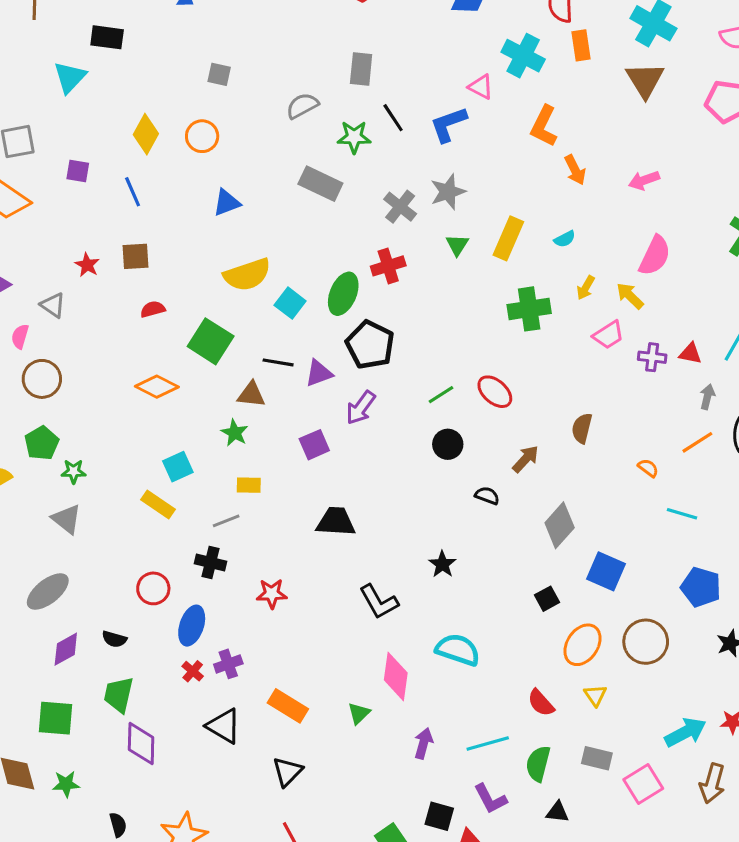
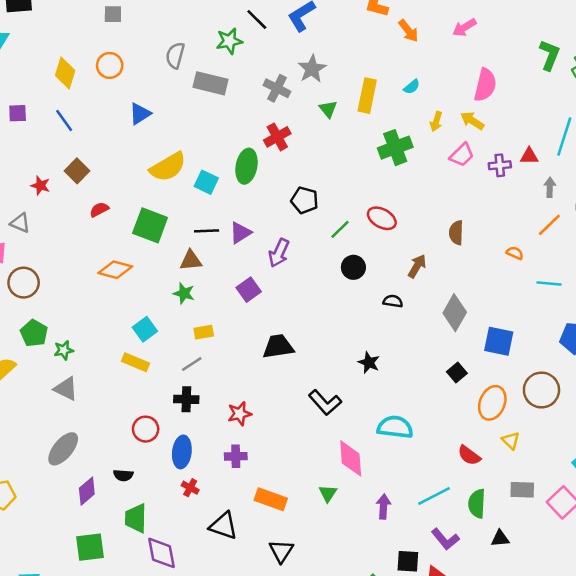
gray semicircle: (302, 106) -> (175, 55), moved, turned -35
brown square: (135, 256) -> (77, 171), turned -30
black pentagon: (370, 345) -> (305, 200), moved, size x0.7
purple cross: (228, 664) -> (236, 456), moved, turned 30

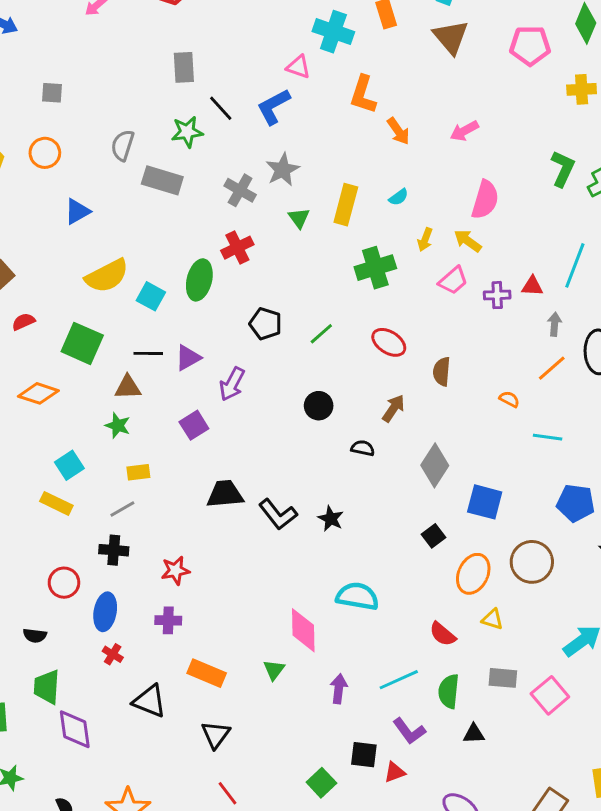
red ellipse: (382, 218) -> (389, 342), moved
green line: (340, 229) -> (321, 334), moved
black L-shape: (325, 402) -> (278, 514), moved
yellow triangle: (511, 440) -> (492, 619), turned -30

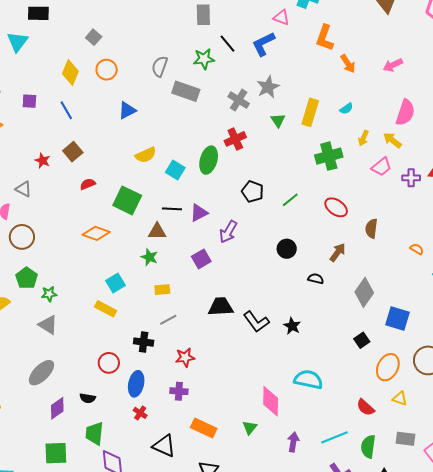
gray square: (52, 93) -> (94, 37), moved, turned 35
yellow semicircle: (107, 276) -> (146, 155), size x0.7
gray line: (122, 509) -> (168, 320), moved

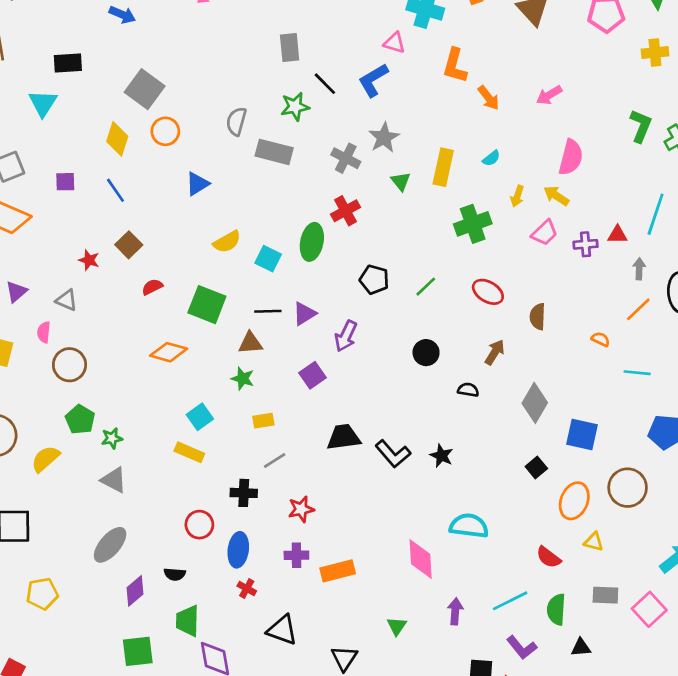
gray square: (94, 37) -> (145, 89), size x1.8
orange rectangle: (204, 428) -> (338, 571), moved, turned -35
green triangle: (250, 428) -> (397, 626), moved

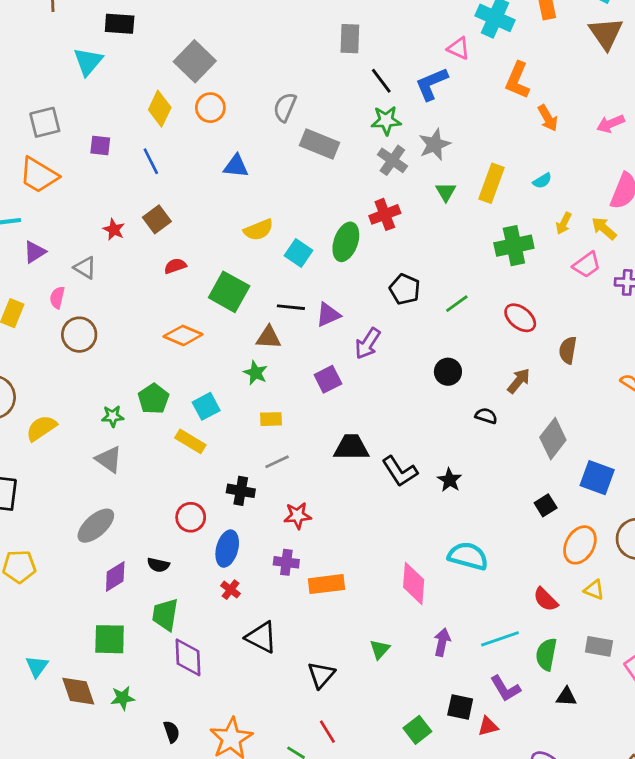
green star: (295, 107) -> (386, 120), moved
blue triangle: (197, 184) -> (236, 166), turned 30
green pentagon: (80, 420) -> (153, 399), moved

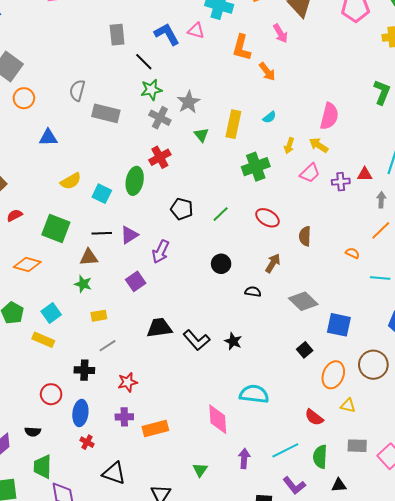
blue L-shape: (432, 84) -> (167, 34), moved, turned 92
pink arrow: (611, 124) -> (280, 33), moved, turned -90
gray diamond: (553, 439) -> (303, 301), turned -76

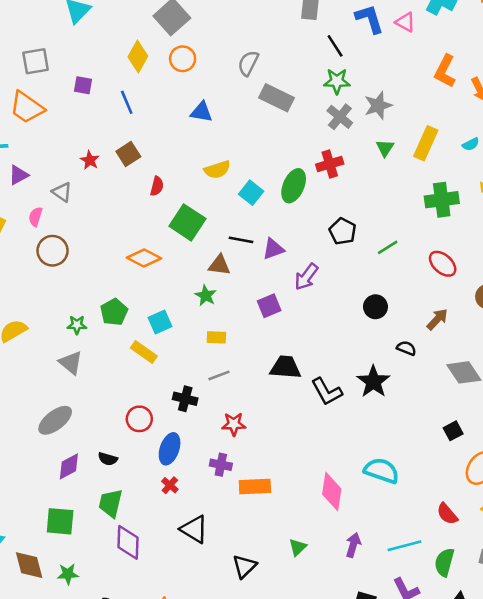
orange L-shape: (242, 48) -> (445, 71), moved
red semicircle: (15, 215) -> (157, 186), moved, turned 119
black star: (233, 341) -> (373, 382), moved, size x1.5

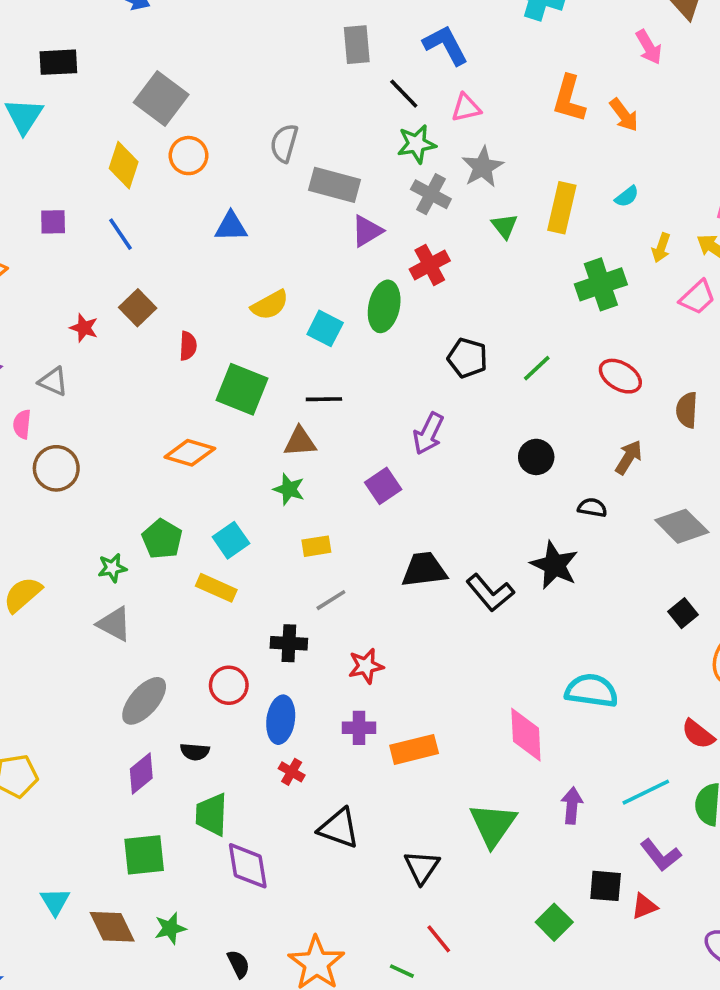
pink triangle: (405, 22) -> (466, 108), moved, turned -30
purple triangle: (273, 249) -> (367, 231), moved
gray ellipse: (55, 420) -> (144, 701), moved
green triangle: (298, 547) -> (493, 825), size x1.8

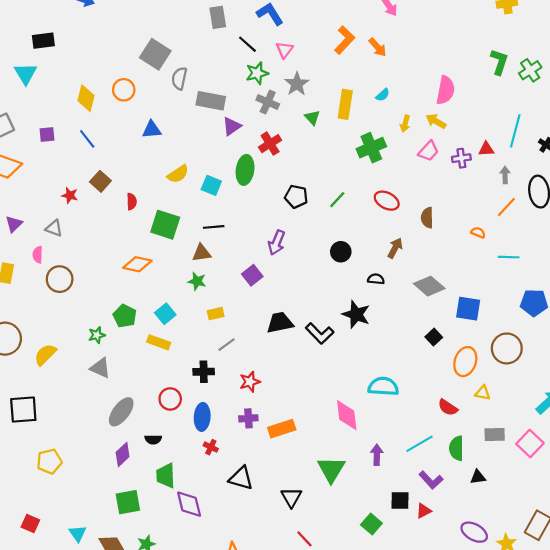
gray square: (161, 98) -> (155, 54), moved
orange L-shape: (569, 99) -> (345, 40), turned -148
pink triangle: (466, 108) -> (285, 50), turned -36

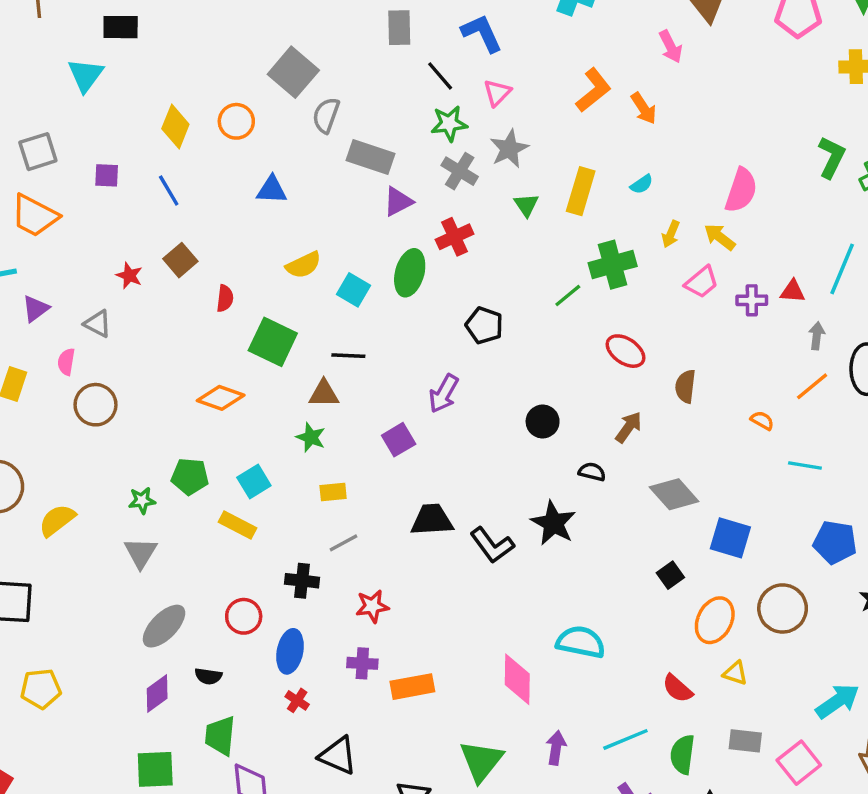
green line: (337, 200) -> (568, 295), moved
green pentagon: (125, 316) -> (190, 476), turned -30
gray triangle: (100, 368) -> (141, 553), turned 30

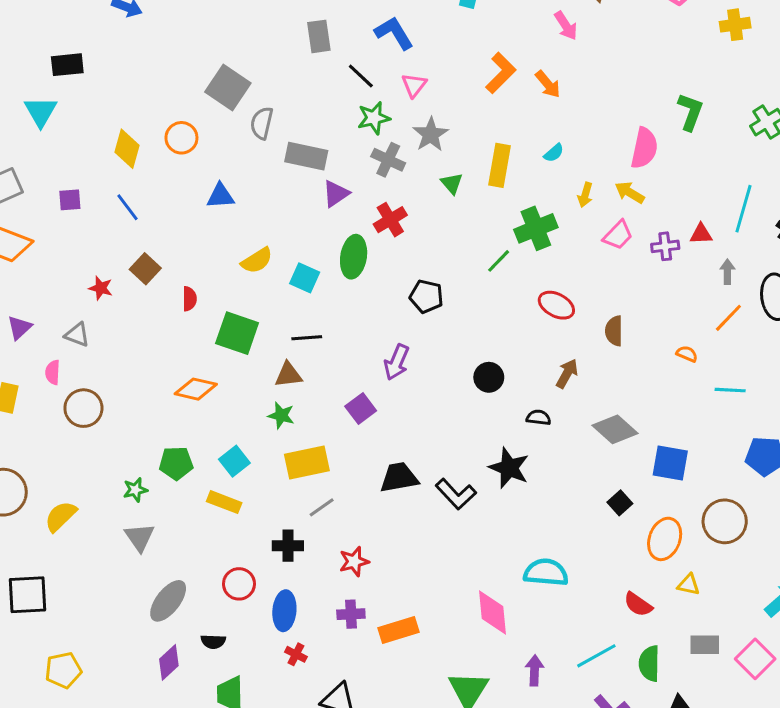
green L-shape: (832, 157) -> (690, 112), moved
yellow rectangle: (333, 492) -> (307, 462), size x1.8

